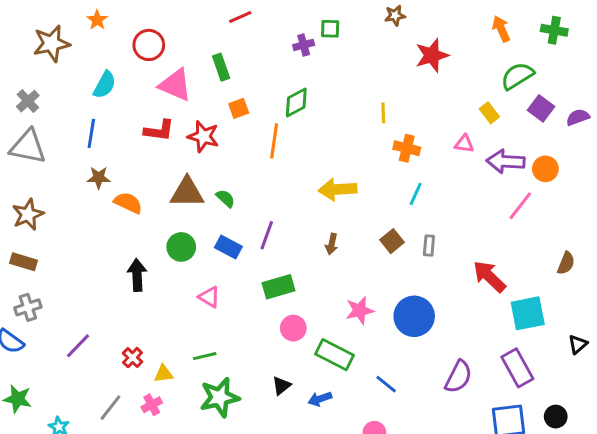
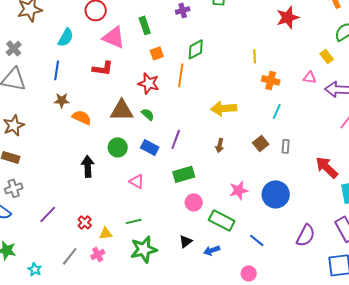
purple cross: (304, 45) -> (183, 10), moved
red star: (203, 136) -> (149, 83), moved

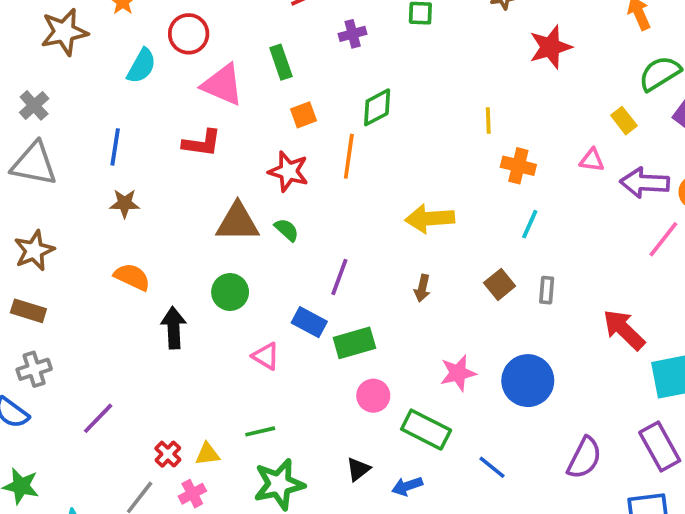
cyan semicircle: (66, 37) -> (141, 66), moved
orange semicircle: (82, 117) -> (132, 277), moved
blue rectangle: (150, 147) -> (309, 322), moved
red cross: (85, 222) -> (168, 454), moved

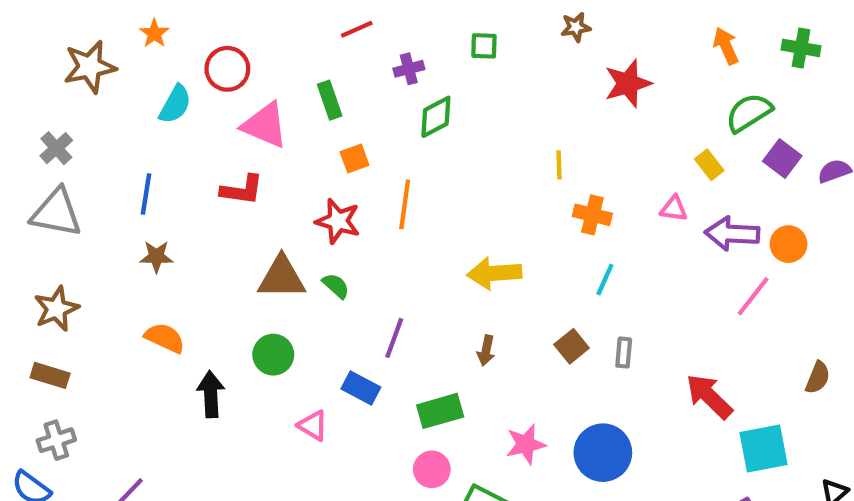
green diamond: (377, 107) -> (436, 117), moved
green rectangle: (354, 343) -> (440, 411), moved

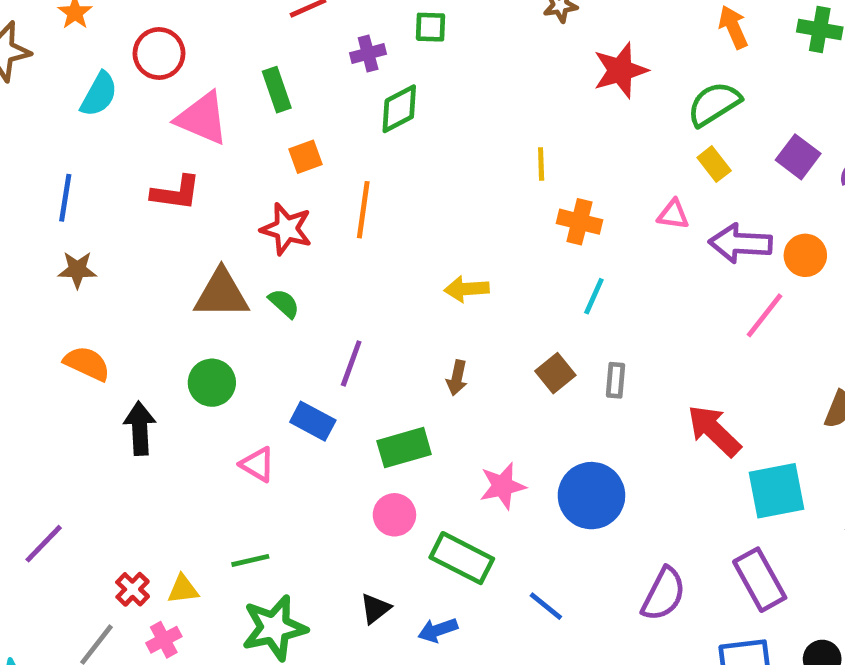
green square: (484, 46) -> (431, 27), moved
green semicircle: (749, 113) -> (714, 104), moved
yellow arrow: (494, 273) -> (467, 289), size x0.7

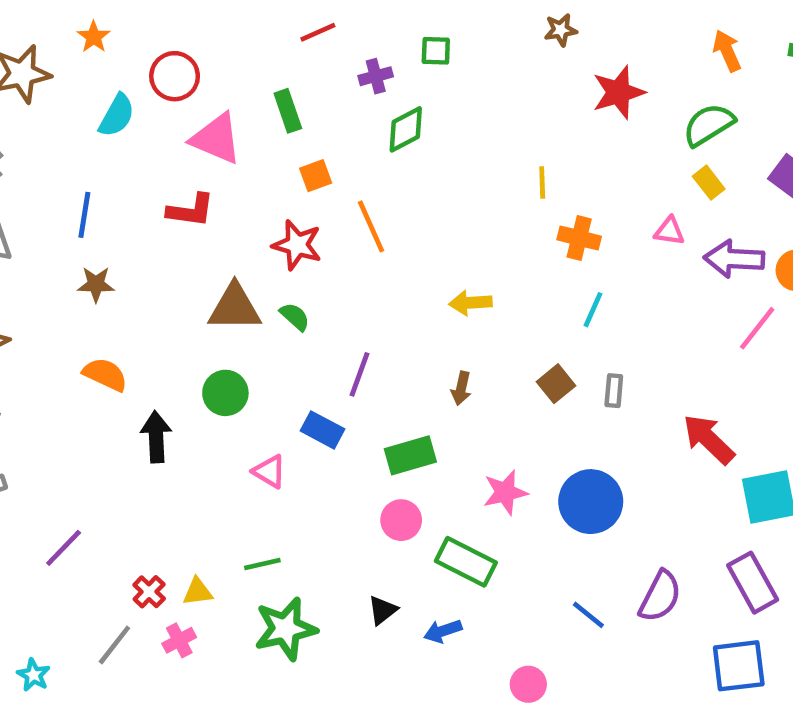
orange line: (363, 210) -> (371, 226), turned -32
blue line: (546, 606) -> (588, 615), moved

